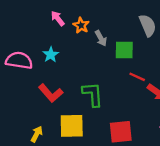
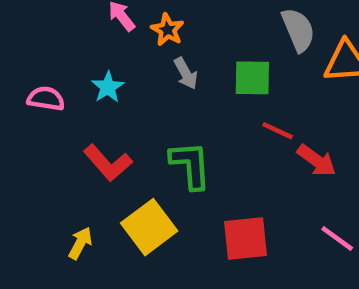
gray arrow: (101, 38) -> (186, 73), moved
pink semicircle: (19, 60) -> (46, 99), size x0.7
yellow square: (72, 126) -> (149, 227), turned -36

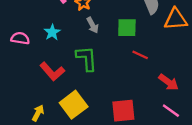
red arrow: (317, 161) -> (169, 82), moved
green L-shape: (190, 165) -> (87, 58), moved

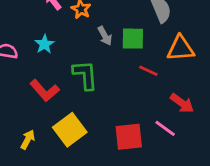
orange triangle: (176, 19) -> (181, 48), moved
gray arrow: (93, 25) -> (105, 36), moved
pink line: (171, 111) -> (165, 128), moved

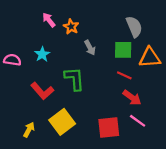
green square: (133, 39) -> (123, 50), moved
red arrow: (182, 103) -> (132, 98), moved

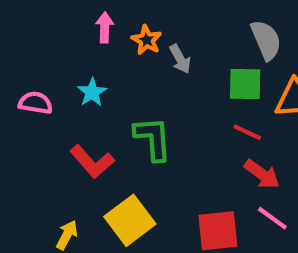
pink arrow: (49, 20) -> (105, 27), turned 40
gray arrow: (90, 48) -> (180, 59), moved

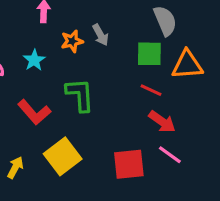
orange star: (147, 40) -> (72, 41), moved, turned 30

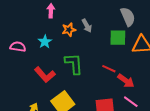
red line: (151, 90) -> (109, 69), moved

